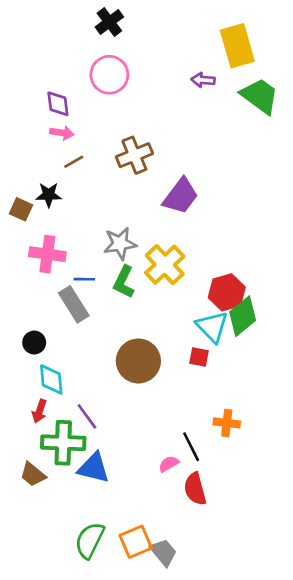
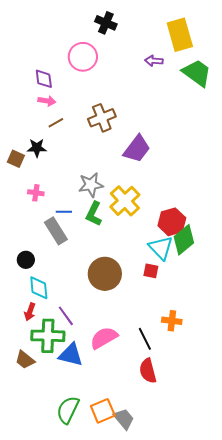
black cross: (109, 22) -> (106, 23), moved, turned -30
pink cross: (47, 254) -> (36, 193), size x0.6
pink semicircle: (169, 464) -> (104, 338), moved, size x1.8

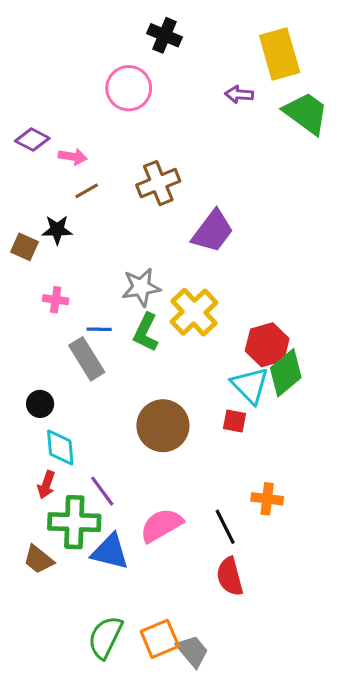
purple diamond: (44, 79) -> (32, 140), moved, turned -55

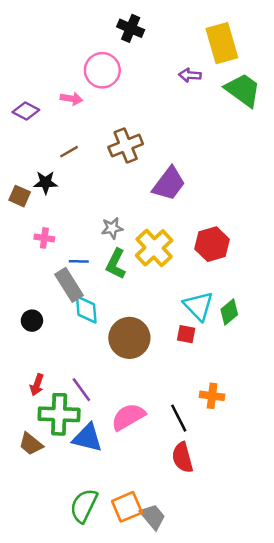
pink arrow: (73, 157) -> (71, 99), moved
gray star: (141, 287) -> (112, 228), size x0.7
red hexagon: (267, 345) -> (212, 244), moved
green diamond: (286, 373) -> (229, 312), moved, size x0.7
cyan diamond: (60, 447) -> (86, 309), moved

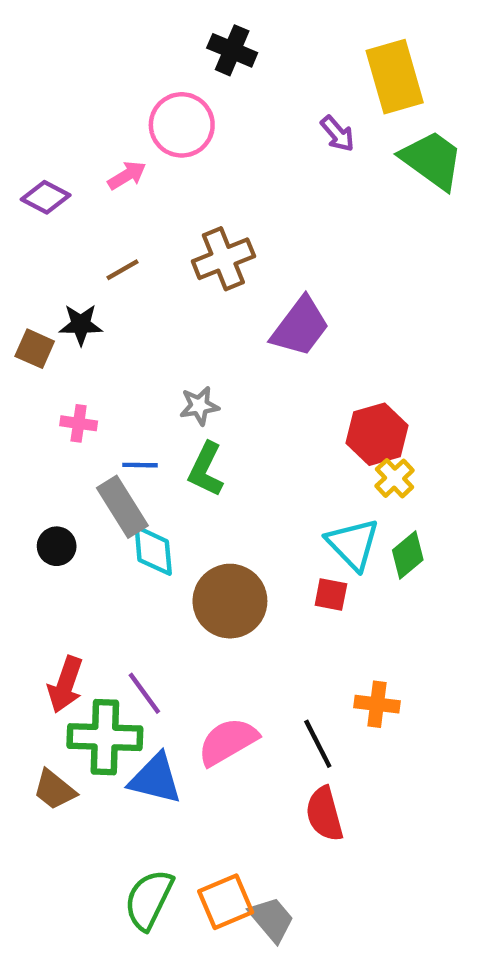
purple arrow: (190, 75) -> (338, 134), turned -135
pink arrow: (71, 99) -> (127, 175), turned -40
yellow cross: (154, 248) -> (395, 478), moved, size x0.6
black circle: (32, 321) -> (57, 546), moved
red arrow: (37, 385) -> (65, 684), size x1.4

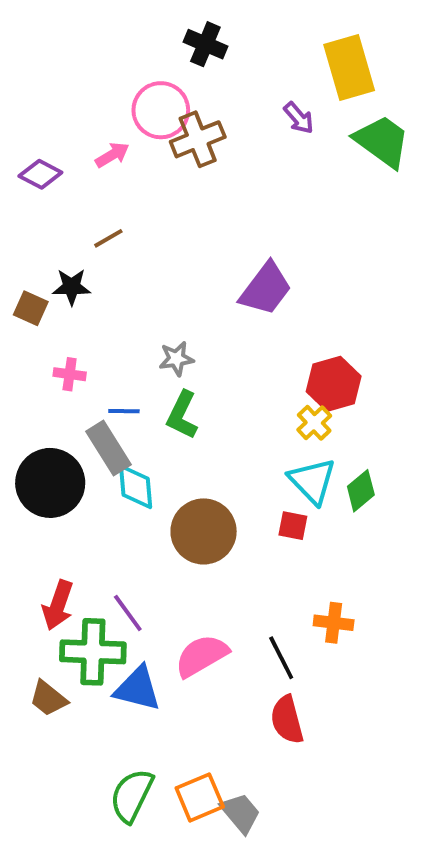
brown cross: (223, 259) -> (198, 139), moved
yellow cross: (395, 478) -> (314, 423), moved
black circle: (57, 546) -> (50, 483), size x2.0

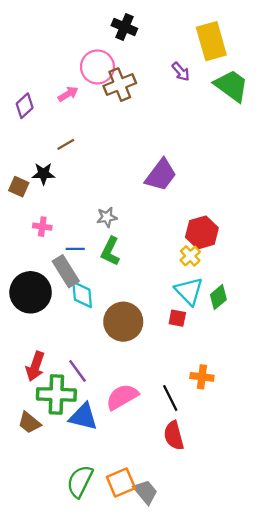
purple diamond: (40, 174) -> (25, 106), turned -70

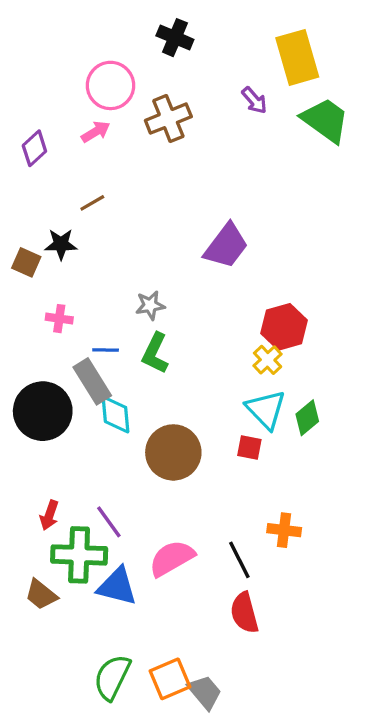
pink circle: (97, 67) -> (111, 85), moved
red arrow: (35, 366) -> (49, 515), size x0.7

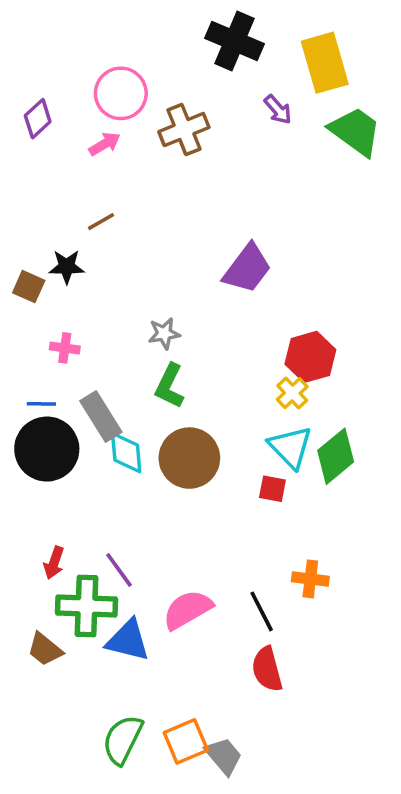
black cross: (175, 38) -> (235, 41), moved, size x1.4
purple diamond: (34, 148) -> (38, 119), moved
blue line: (106, 350) -> (41, 404), moved
green diamond: (307, 418) -> (336, 456), size x1.4
brown circle: (173, 452) -> (189, 458), moved

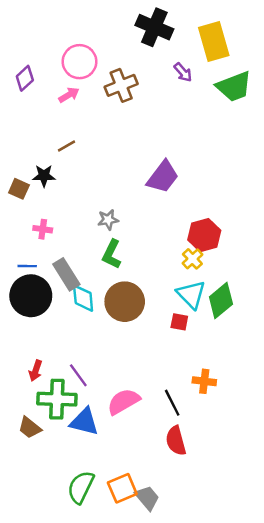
green trapezoid: (355, 131) -> (234, 87), turned 123

